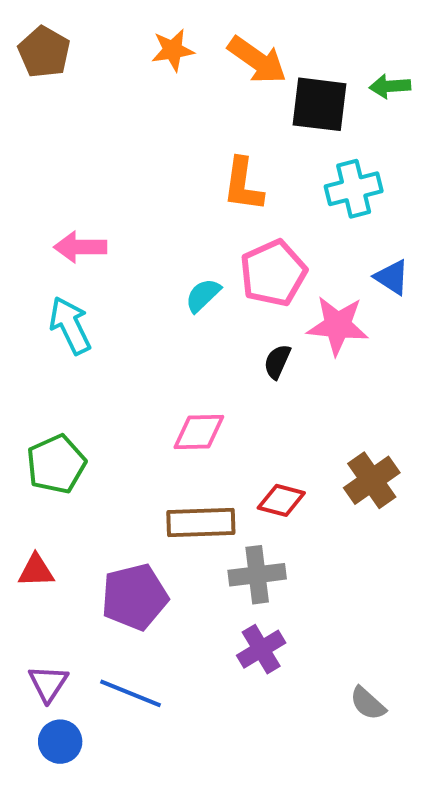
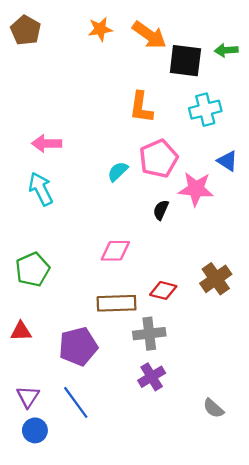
blue line: (131, 693) -> (76, 402), turned 32

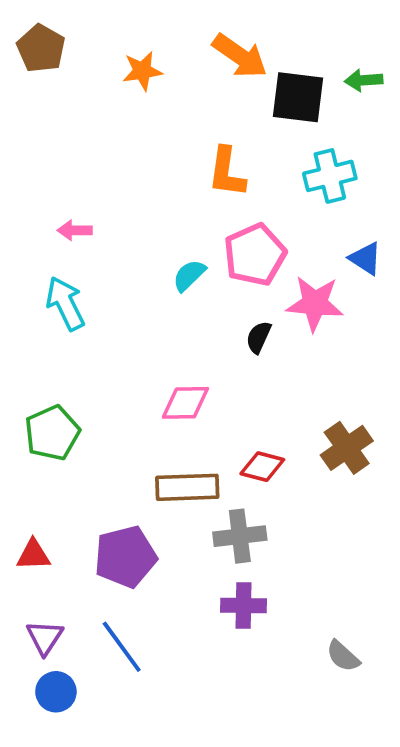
orange star: (100, 29) -> (142, 71), moved
pink arrow: (47, 143) -> (75, 230), size x0.7
red triangle: (21, 331) -> (33, 555), moved
purple cross: (152, 377) -> (244, 605), turned 32

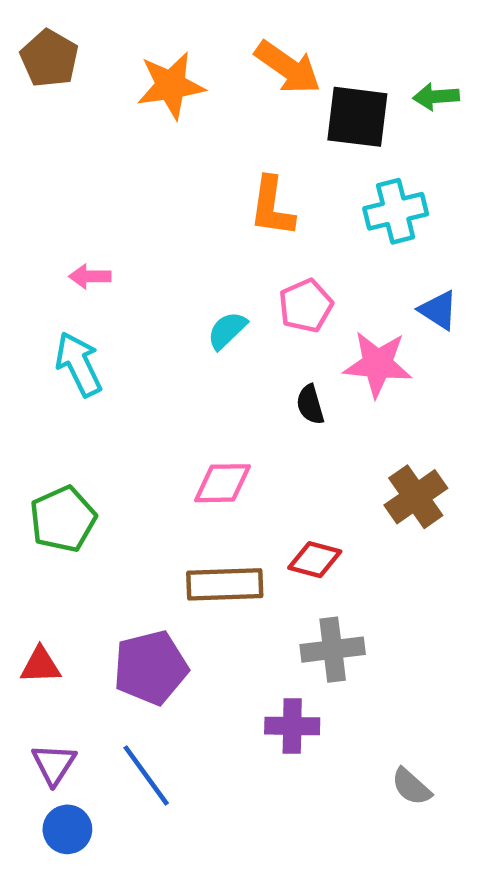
orange star: (142, 71) -> (171, 85), size x1.4
pink pentagon: (255, 255) -> (306, 306), size x0.7
black semicircle: (259, 337) -> (310, 405), turned -40
brown cross: (347, 448) -> (416, 497), moved
gray cross: (240, 536) -> (333, 650), moved

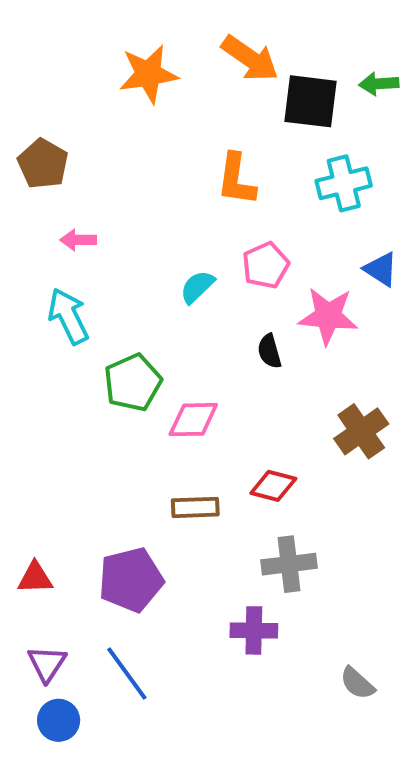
brown pentagon: (49, 58) -> (43, 164), moved
green pentagon: (63, 519) -> (133, 382), moved
brown rectangle: (225, 584) -> (195, 507), size x0.7

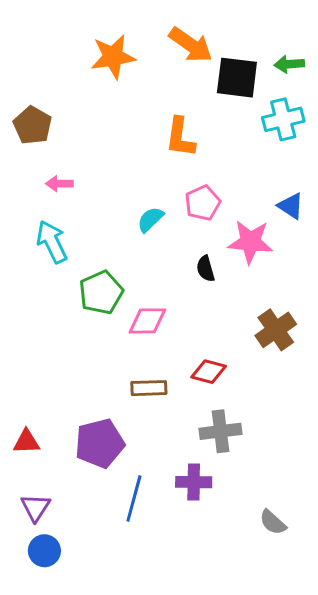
cyan cross: (344, 183) -> (283, 119), moved
blue line: (127, 673) -> (134, 498), moved, turned 51

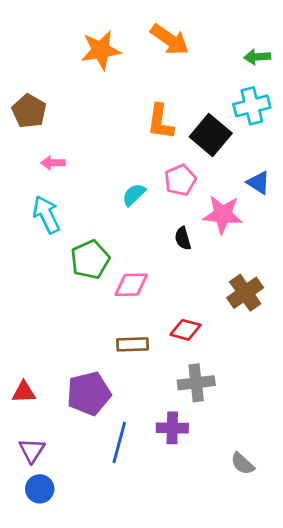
black square: (237, 78) -> (211, 135), moved, turned 33

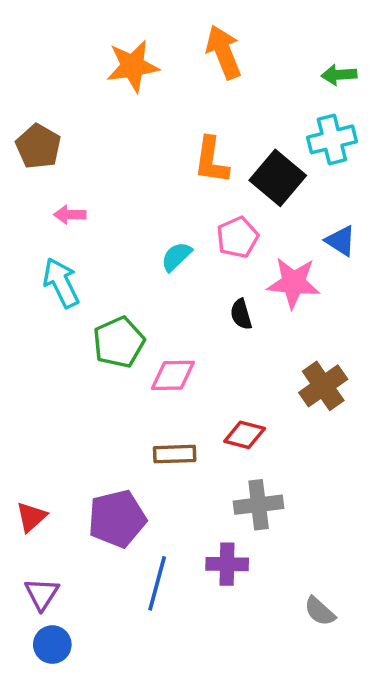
orange arrow: (170, 40) -> (224, 52), turned -147
red triangle: (24, 392) -> (31, 517), turned -40

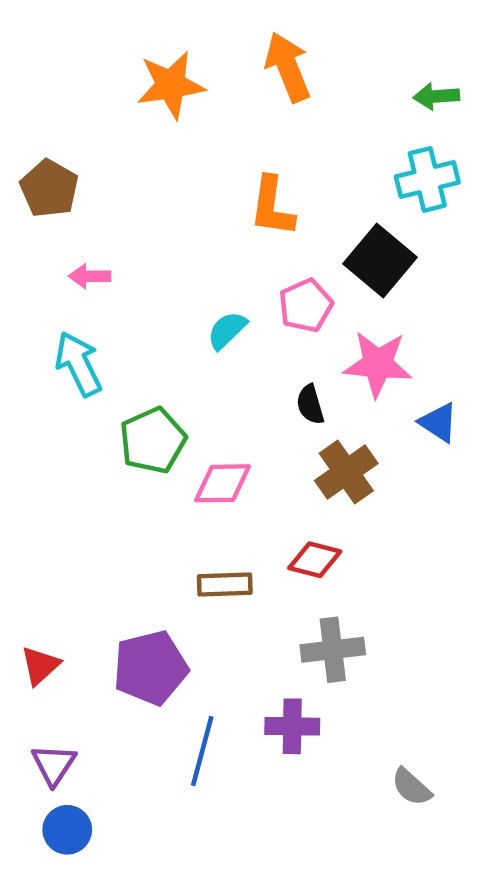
black square: (278, 178) -> (380, 260), moved
blue triangle: (341, 241) -> (439, 423), moved
brown cross: (323, 386) -> (346, 472), moved

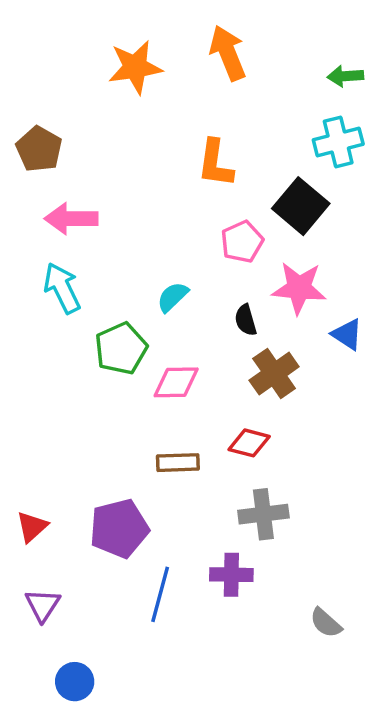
pink arrow: (90, 276) -> (71, 219), size x1.6
cyan semicircle: (227, 330) -> (173, 297), moved
blue circle: (67, 830) -> (75, 682), moved

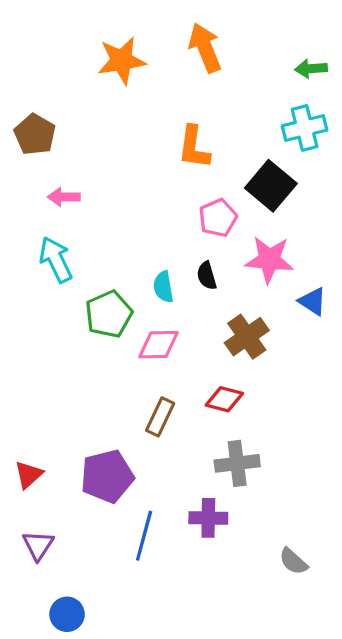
pink arrow: (71, 219) -> (64, 197), size x0.7
cyan semicircle: (173, 297) -> (163, 287), moved, turned -56
black semicircle: (246, 320) -> (207, 276), moved
brown rectangle: (178, 463) -> (160, 417), turned -63

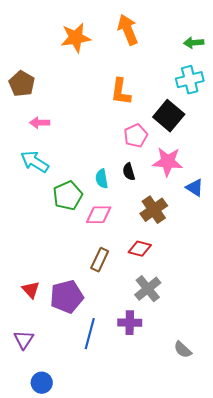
cyan arrow: (56, 260) -> (35, 162), turned -32
gray cross: (237, 463) -> (148, 289), turned -32
red triangle: (29, 475) -> (31, 290), moved, turned -30

